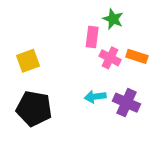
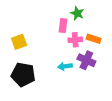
pink cross: (110, 58) -> (75, 40), turned -32
purple cross: (126, 103) -> (86, 60), moved

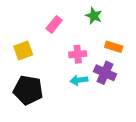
pink rectangle: (63, 26) -> (54, 24), moved, turned 32
pink cross: (75, 40) -> (78, 54), moved

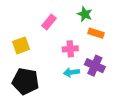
orange rectangle: (114, 47) -> (96, 33), moved

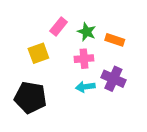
green star: (85, 14) -> (87, 32), moved
yellow square: (21, 45) -> (38, 53), moved

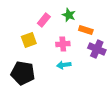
green star: (87, 32) -> (69, 15), moved
purple cross: (113, 79) -> (97, 49), moved

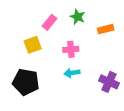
orange rectangle: (86, 30) -> (106, 29), moved, turned -32
purple cross: (97, 49) -> (109, 82), moved

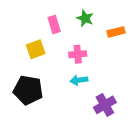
pink rectangle: (49, 22) -> (54, 24), turned -56
purple cross: (109, 82) -> (105, 105), moved, turned 36

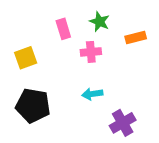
yellow square: (36, 49) -> (26, 58), moved
pink cross: (78, 54) -> (91, 52), moved

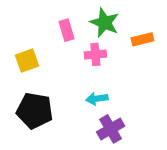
green star: (100, 22) -> (105, 23), size x1.4
purple cross: (123, 123) -> (111, 129), moved

